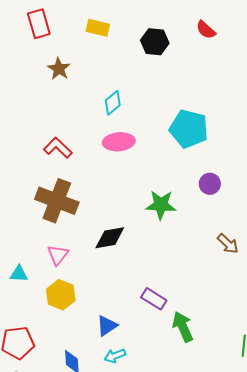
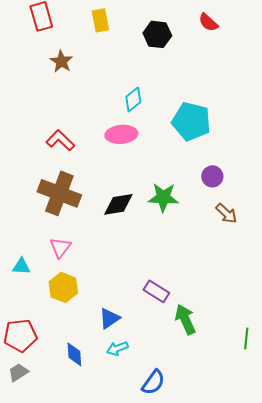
yellow rectangle: (98, 28) -> (100, 20), turned 65
cyan diamond: (113, 103) -> (133, 99), moved
black diamond: (110, 238) -> (118, 204), moved
brown arrow: (228, 244) -> (226, 213), moved

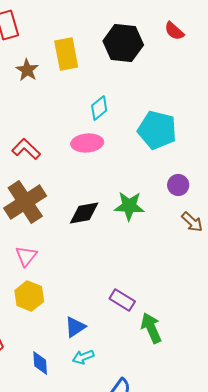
yellow rectangle: (100, 20) -> (66, 54), moved, size x1.4
black hexagon: (157, 34) -> (123, 43), size x1.4
brown cross: (59, 193) -> (25, 202), turned 36

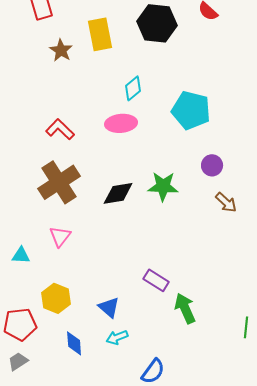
yellow hexagon: (29, 296) -> (56, 298), moved
blue triangle: (75, 327) -> (109, 307), turned -45

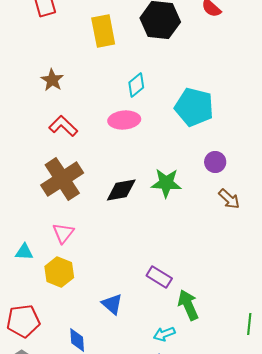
brown star: (61, 50) -> (52, 80), moved
yellow hexagon: (56, 298) -> (59, 272), moved
cyan arrow: (117, 337) -> (164, 334), moved

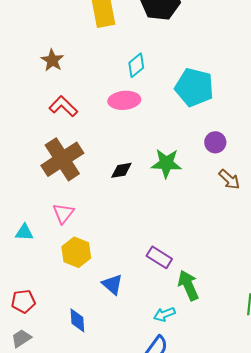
black diamond: (121, 190) -> (121, 170), size x0.7
yellow hexagon: (59, 272) -> (76, 252), moved
red pentagon: (23, 321) -> (23, 301), size x0.7

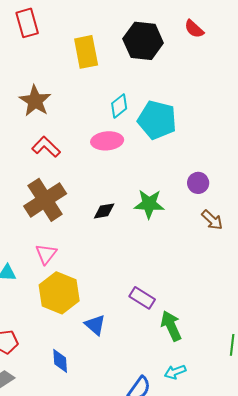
brown star: (52, 60) -> (35, 101), size x1.4
cyan pentagon: (194, 87) -> (157, 120), moved
yellow hexagon: (76, 252) -> (59, 293), size x1.4
cyan arrow: (164, 314) -> (175, 372), moved

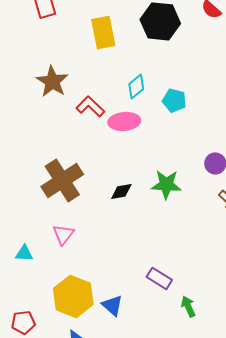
cyan pentagon: (157, 120) -> (174, 100), size x0.6
red L-shape: (46, 147) -> (90, 106), moved
yellow hexagon: (59, 293) -> (73, 296), moved
green arrow: (171, 326) -> (188, 306), size x0.7

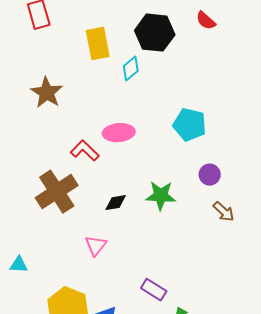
cyan diamond: (136, 86) -> (131, 69), moved
cyan pentagon: (174, 100) -> (190, 125), moved, size x1.4
red L-shape: (90, 106) -> (85, 151), moved
pink triangle: (63, 234) -> (96, 246), moved

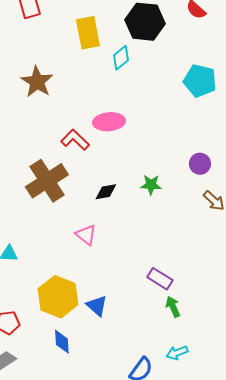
cyan pentagon: (190, 125) -> (200, 81), moved
green star: (161, 196) -> (151, 185), size x0.7
pink triangle: (96, 246) -> (86, 235), turned -30
purple rectangle: (154, 290) -> (160, 279), moved

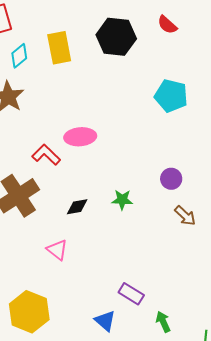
cyan diamond: (121, 58) -> (19, 56), moved
blue triangle: (97, 306) -> (105, 321), moved
green arrow: (173, 307) -> (163, 322), moved

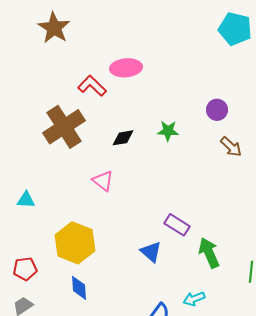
cyan pentagon: (171, 96) -> (235, 29), moved
green arrow: (163, 322) -> (209, 253), size x1.4

